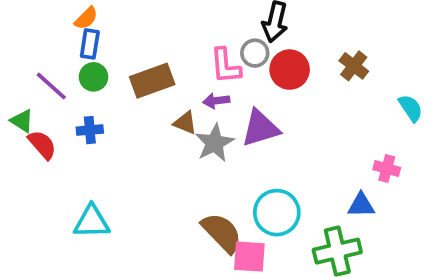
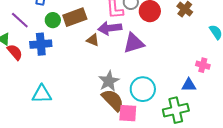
green circle: (93, 77) -> (53, 20), moved
purple arrow: (216, 101) -> (110, 28), size x1.6
blue cross: (90, 130) -> (41, 44), size x1.5
gray star: (214, 143) -> (109, 81), moved

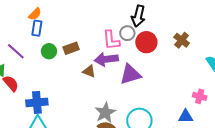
brown rectangle: (75, 17) -> (71, 48), size x0.7
blue cross: (41, 44) -> (37, 102), moved

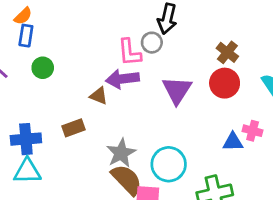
red circle: (146, 42) -> (225, 83), moved
brown rectangle: (71, 48) -> (73, 128), moved
purple triangle: (130, 74) -> (177, 90), moved, turned -40
blue triangle: (186, 117) -> (233, 142), moved

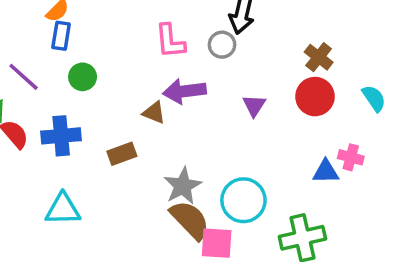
pink L-shape: (129, 52) -> (170, 41), moved
purple triangle: (177, 90) -> (254, 105), size x0.6
blue cross: (26, 139) -> (61, 136), moved

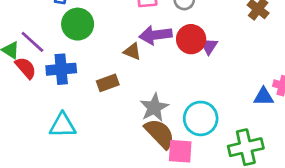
purple line: (24, 77) -> (32, 42), moved
green circle: (83, 77) -> (78, 24), size x1.5
red circle: (315, 97) -> (191, 39), moved

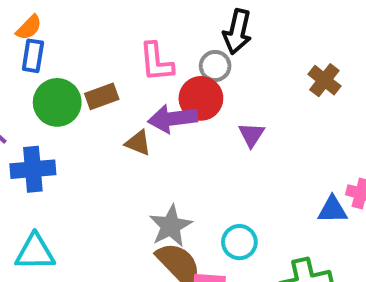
red circle: (191, 39) -> (201, 98), moved
brown rectangle: (108, 83) -> (102, 96), moved
cyan circle: (201, 118) -> (239, 242), size x0.7

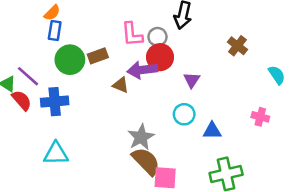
gray circle: (215, 66) -> (157, 37), moved
blue triangle: (333, 210) -> (212, 131), moved
cyan circle: (239, 242) -> (184, 114), moved

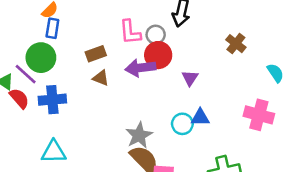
green circle: (70, 60) -> (41, 58), moved
brown triangle: (121, 85) -> (101, 78), moved
cyan circle: (184, 114) -> (182, 124), moved
pink cross: (260, 117) -> (259, 115), size x1.6
blue triangle: (212, 131) -> (200, 117), moved

